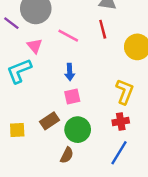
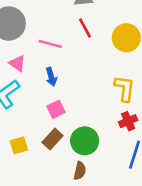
blue arrow: (70, 72) -> (51, 77), moved
pink square: (72, 96) -> (56, 109), moved
yellow square: (17, 130) -> (19, 145), moved

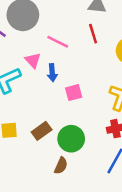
pink triangle: (17, 63) -> (33, 60), moved
pink square: (56, 109) -> (74, 93), moved

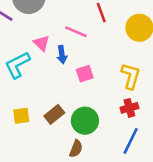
pink line: (58, 42) -> (76, 32), moved

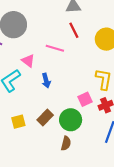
blue arrow: (62, 55) -> (46, 81), moved
pink square: (85, 74) -> (85, 99), moved

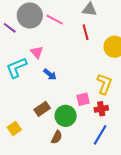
pink line: (55, 48) -> (55, 20), moved
blue arrow: (46, 81) -> (50, 74), turned -48
yellow square: (18, 122) -> (14, 129), moved, turned -32

